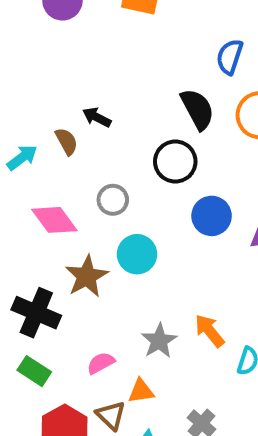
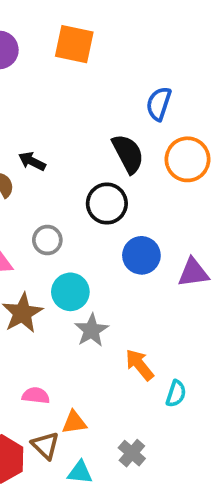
gray star: (159, 341) -> (92, 330), moved
pink semicircle: (101, 363) -> (36, 396), turned 36

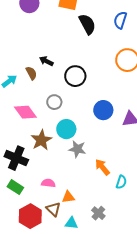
blue semicircle: (159, 104) -> (120, 20), moved
black semicircle: (128, 154) -> (87, 24), moved
black circle: (107, 204) -> (75, 76), moved
gray star: (92, 330) -> (77, 149), turned -30

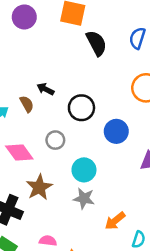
blue circle: (103, 110) -> (116, 131), moved
cyan circle: (66, 129) -> (84, 170), moved
orange arrow: (102, 167) -> (115, 221), turned -90

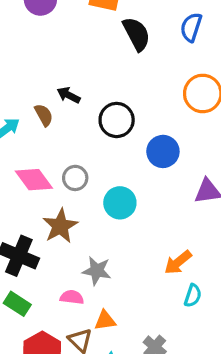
gray circle: (55, 140) -> (75, 178), moved
gray star: (84, 198) -> (97, 271), moved
orange arrow: (115, 221) -> (178, 262), moved

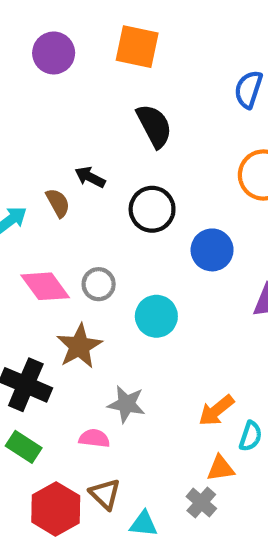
black semicircle: (136, 34) -> (154, 126), moved
orange arrow: (178, 262) -> (216, 410), moved
orange triangle: (105, 320) -> (221, 468), moved

